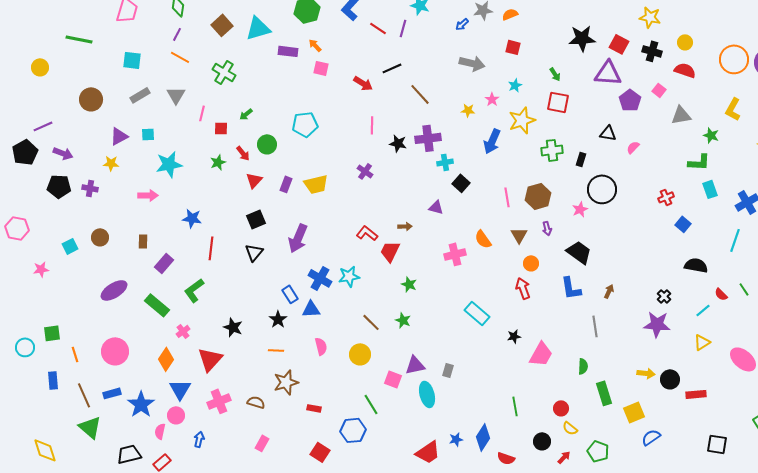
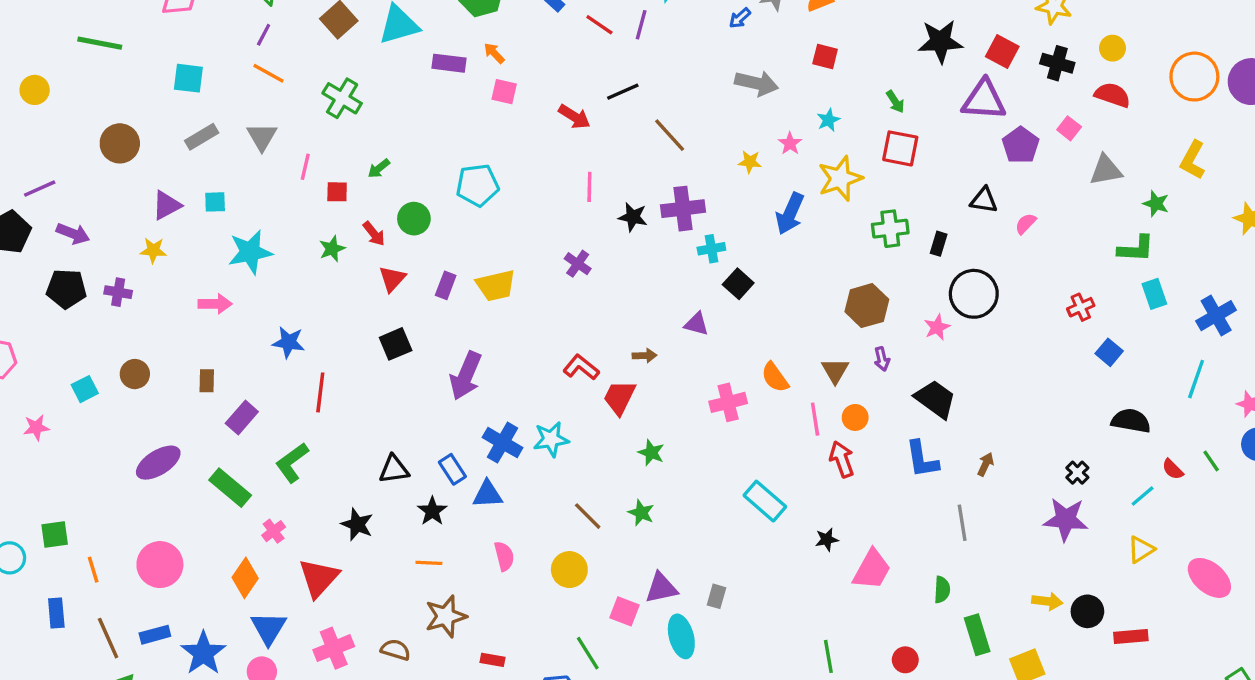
pink line: (507, 197) -> (815, 419), moved
black triangle: (254, 252) -> (394, 469), moved, turned 42

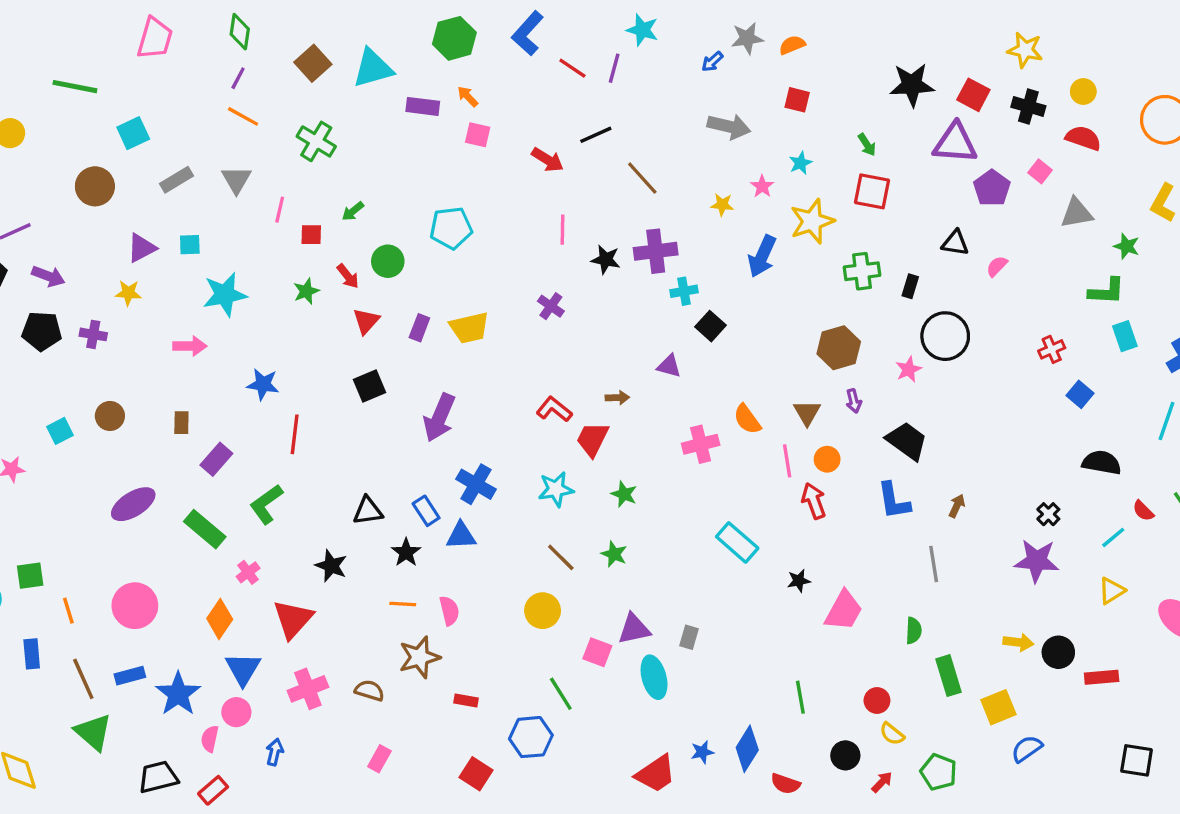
cyan square: (188, 78) -> (133, 133), moved, turned -32
cyan star: (551, 439) -> (556, 489), moved
pink semicircle: (504, 556) -> (449, 611), moved

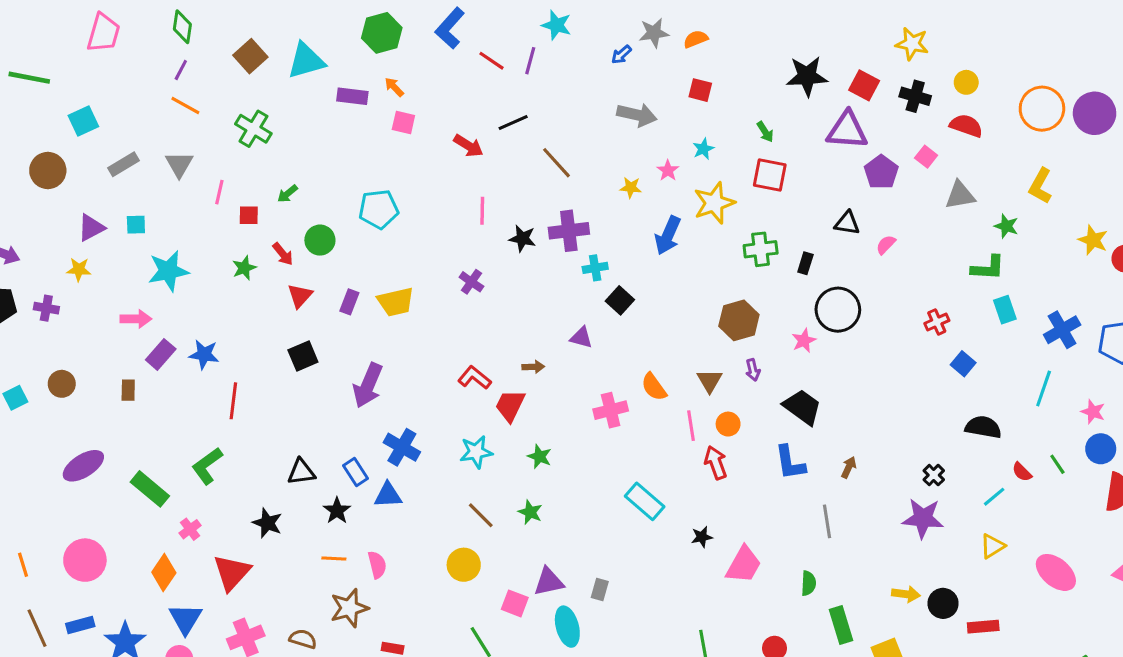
purple rectangle: (216, 459) -> (161, 354), moved

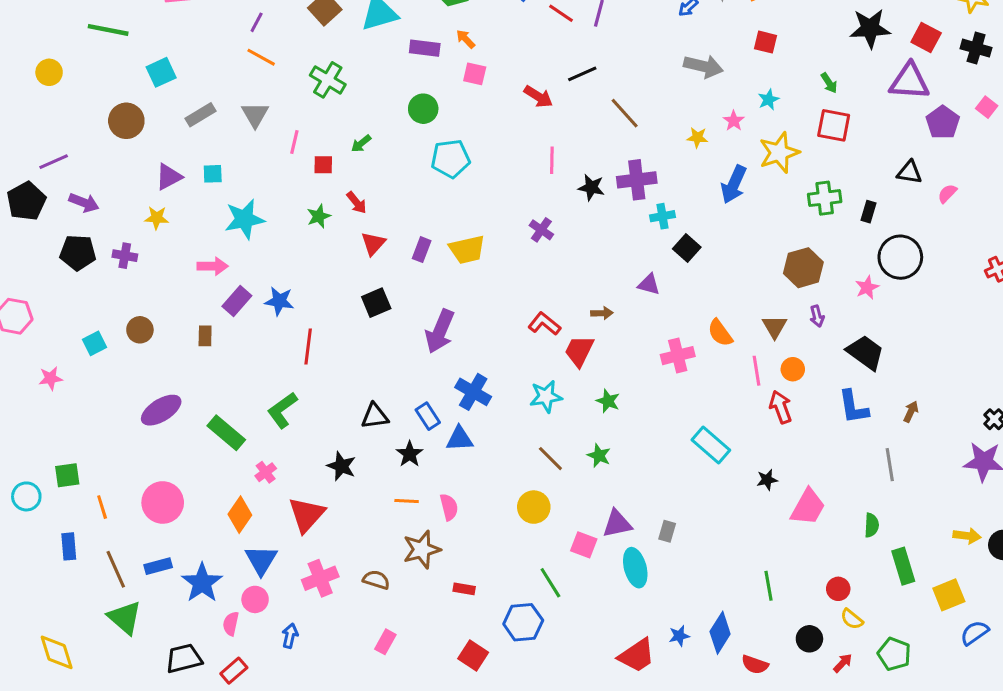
green circle: (320, 240) -> (423, 109), moved

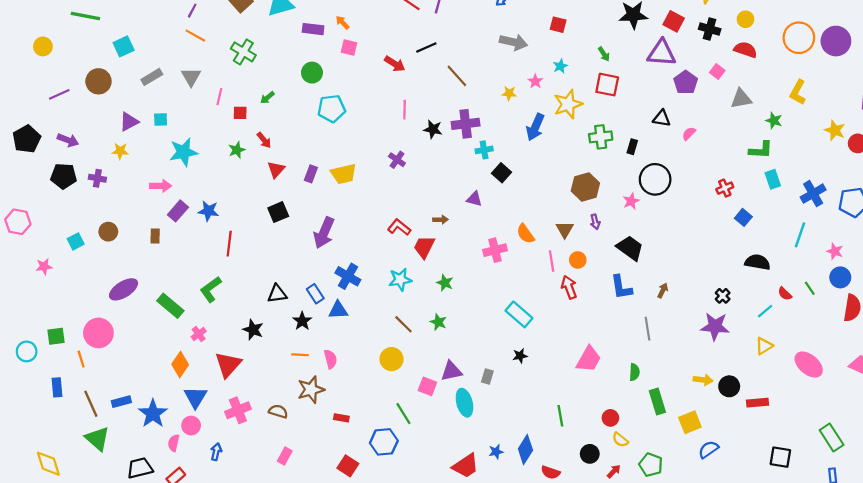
purple line: (54, 162) -> (59, 94), moved
black star: (767, 480) -> (520, 356), moved
pink circle: (163, 502) -> (98, 333), moved

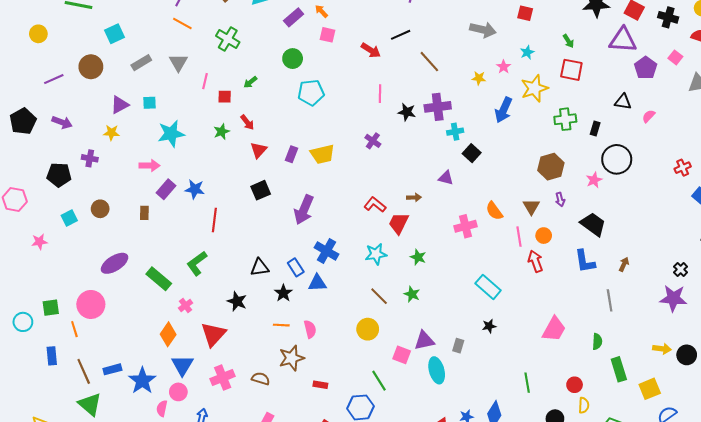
purple rectangle: (313, 29) -> (294, 17), turned -48
black pentagon: (64, 176) -> (59, 175), moved
yellow semicircle: (620, 440) -> (584, 405), turned -126

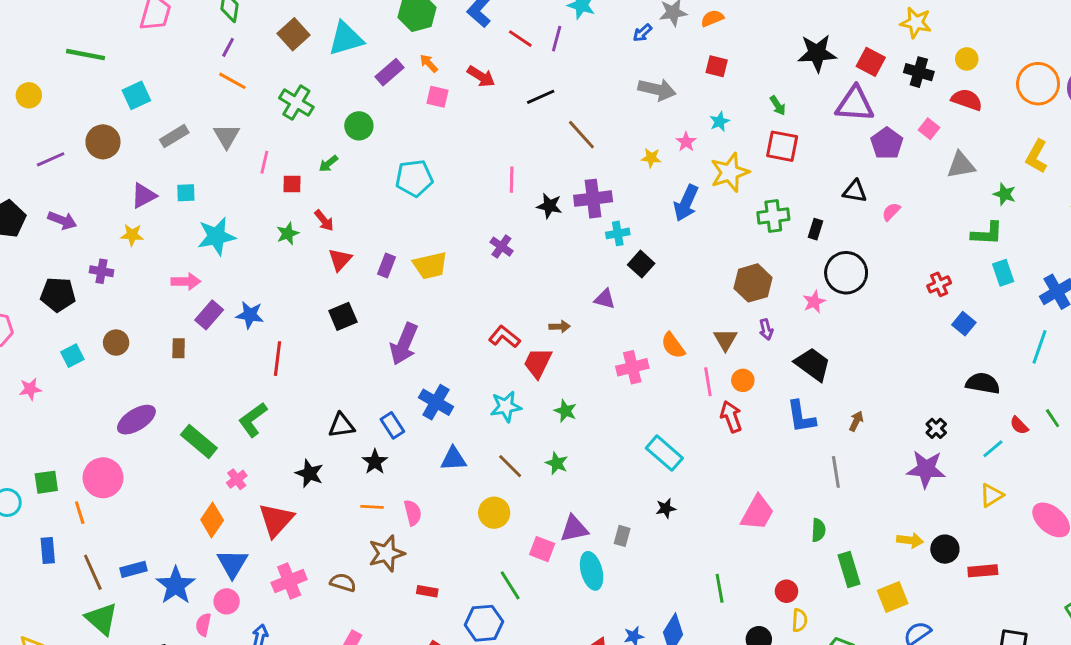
red arrow: (371, 50) -> (481, 76), moved
green circle: (293, 59) -> (359, 126), moved
blue triangle: (317, 283) -> (453, 459), moved

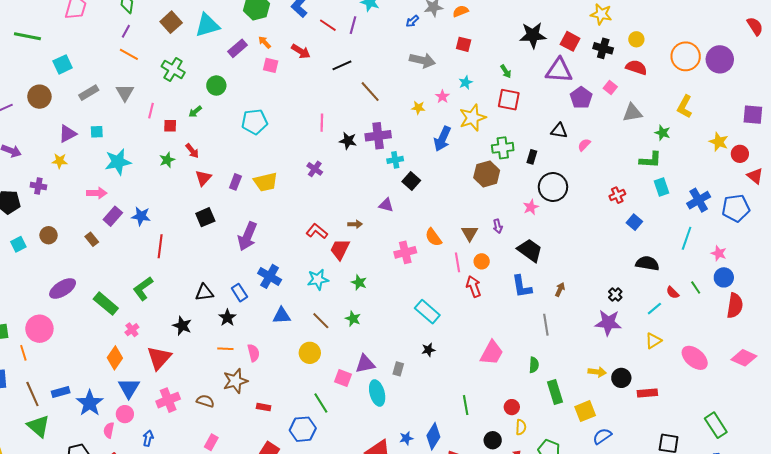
brown hexagon: (753, 283) -> (487, 174), moved
brown rectangle: (179, 348) -> (92, 239), turned -40

